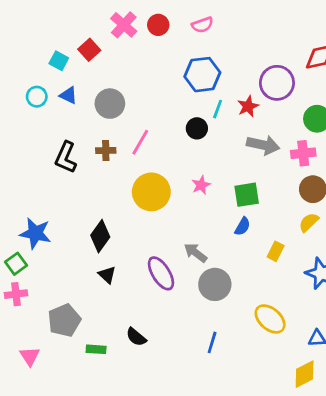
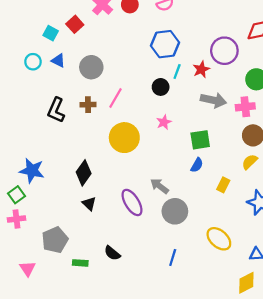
pink star: (201, 185) -> (164, 122), moved

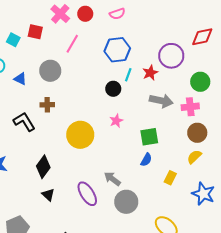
red square: (75, 24) -> (35, 32), turned -35
blue triangle: (58, 61) -> (20, 79), moved
pink line: (115, 98) -> (72, 44), moved
black L-shape: (56, 110) -> (24, 122), moved, turned 125

